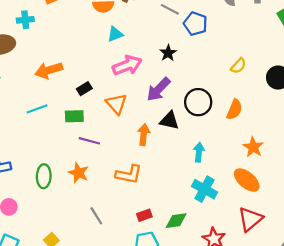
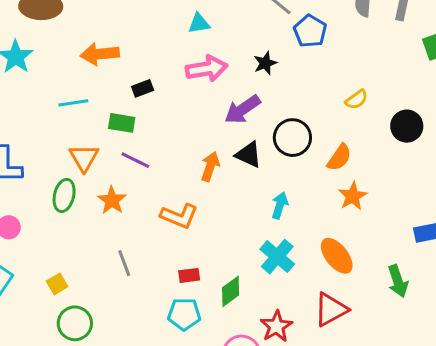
orange triangle: (116, 104) -> (84, 158), moved
orange star: (253, 147) -> (353, 196), moved
green diamond: (176, 221) -> (231, 291), turned -40

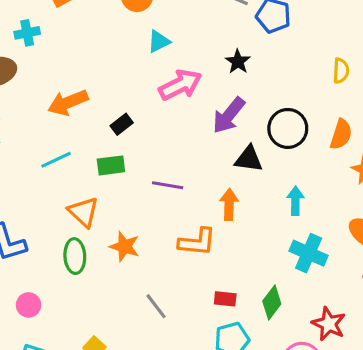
yellow semicircle: (356, 100) -> (341, 71), turned -35
purple line: (135, 160) -> (168, 185), moved
orange arrow: (210, 166) -> (229, 204), moved
red rectangle: (189, 275) -> (225, 299), turned 30

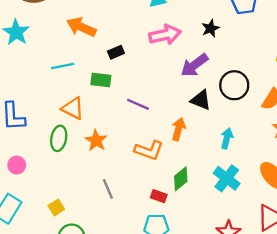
orange arrow: (68, 102) -> (81, 27), turned 32
orange triangle: (83, 212) -> (73, 108), turned -30
green diamond: (272, 302) -> (181, 179), moved

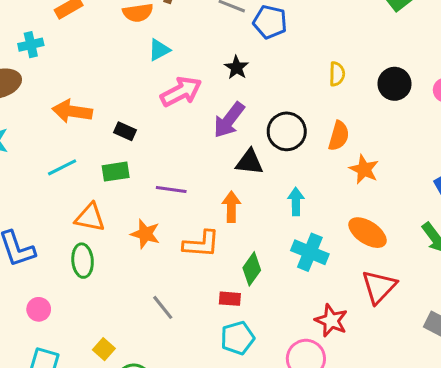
black rectangle: (116, 52) -> (125, 131), turned 63
orange star: (96, 140) -> (145, 234), moved

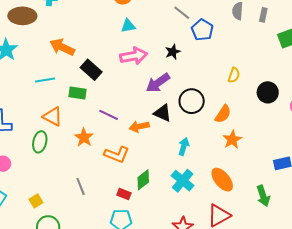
black rectangle: (125, 131) -> (91, 70), size x1.5
orange arrow: (231, 207) -> (139, 127), moved, turned -120

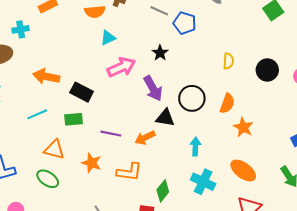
purple arrow: (158, 83) -> (153, 88), turned -70
green ellipse: (40, 142) -> (48, 179), turned -55

